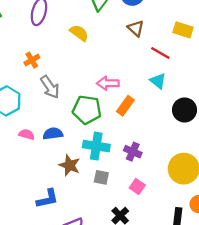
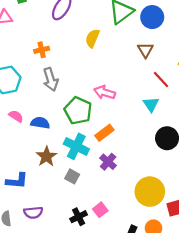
yellow semicircle: (79, 33) -> (92, 38), turned -120
orange rectangle: (125, 106) -> (104, 133), moved
pink square: (137, 186) -> (100, 210), moved

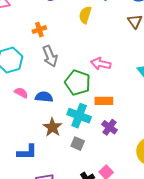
orange rectangle: (104, 133) -> (104, 101), turned 42

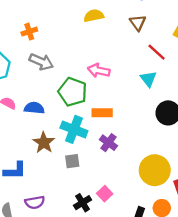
yellow semicircle: (85, 15) -> (94, 16), moved, turned 60
gray arrow: (50, 56) -> (41, 62), turned -45
gray square: (78, 144) -> (72, 161), turned -32

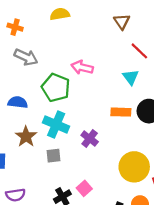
yellow semicircle: (94, 16) -> (60, 14), moved
orange cross: (29, 32) -> (15, 27), turned 32
orange rectangle: (102, 113) -> (121, 112), moved

